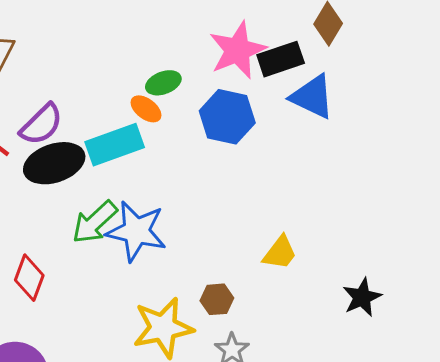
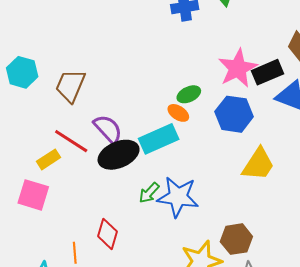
purple semicircle: (41, 124) -> (108, 129), turned -84
green arrow: (95, 222) -> (149, 193), size x0.7
yellow trapezoid: (280, 253) -> (258, 164), moved, size x1.4
brown hexagon: (217, 299) -> (236, 239), size x1.4

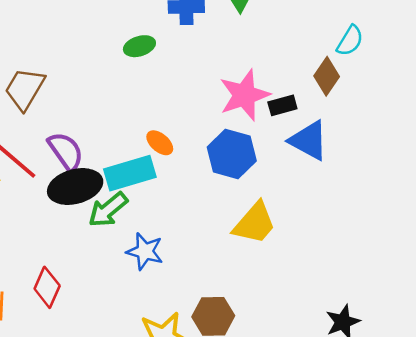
black rectangle: (267, 72) -> (282, 105), size x0.7
green ellipse: (189, 94) -> (139, 46), moved
green arrow: (149, 193) -> (108, 210), moved, size x1.4
blue star: (178, 197) -> (145, 251), size x0.7

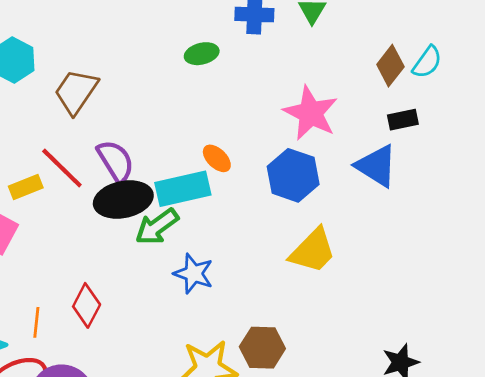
brown diamond: (327, 76) -> (390, 66), moved
pink star: (244, 95) -> (311, 113), turned -30
black rectangle: (282, 105) -> (403, 120), moved

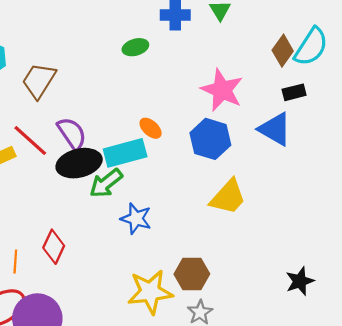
cyan semicircle: (427, 62) -> (311, 47), size x1.5

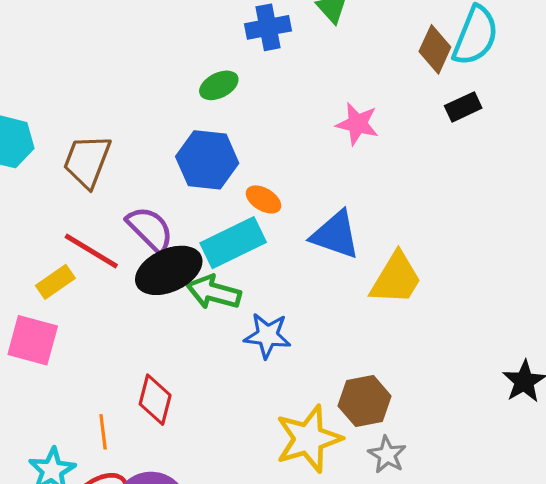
pink star: (222, 90) -> (357, 124), size x0.7
blue triangle: (275, 129) -> (336, 235), moved
blue hexagon: (210, 139) -> (207, 160), moved
green arrow: (106, 183) -> (214, 292), turned 64

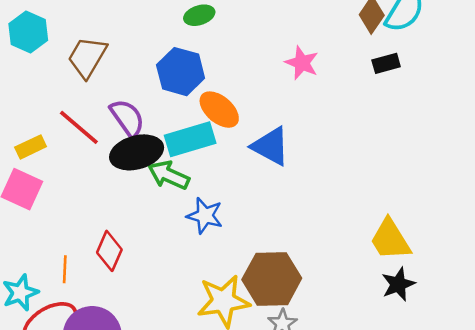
orange ellipse: (263, 199) -> (219, 110), size x1.5
yellow trapezoid: (396, 279) -> (390, 240), moved, turned 108
yellow rectangle: (55, 282) -> (31, 147), moved
brown hexagon: (365, 401) -> (272, 279), size x1.4

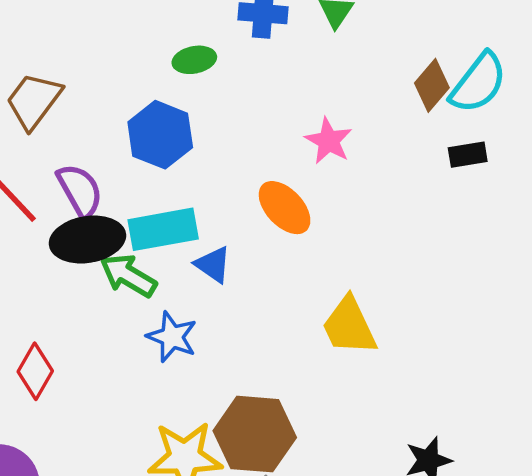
black rectangle: (386, 63) -> (468, 155), moved
orange ellipse: (219, 110) -> (285, 208), moved
blue triangle: (271, 146) -> (213, 264), moved, size x0.7
yellow trapezoid: (390, 240) -> (349, 326), moved

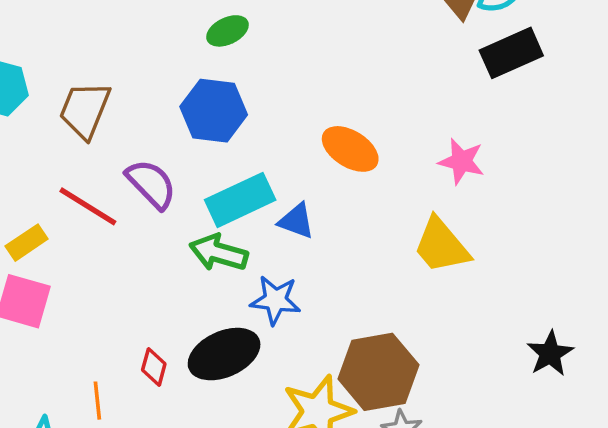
pink star: (329, 141) -> (461, 161), moved
black rectangle: (468, 155) -> (511, 53), size x1.6
black ellipse: (87, 239) -> (224, 354), moved
red diamond: (35, 371) -> (154, 367), size x0.7

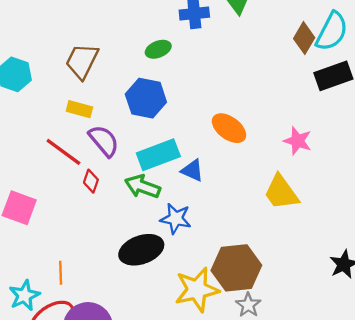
brown trapezoid: (85, 110) -> (82, 61), moved
yellow rectangle: (27, 243) -> (79, 109), moved, turned 45
red diamond: (154, 367) -> (91, 181), moved

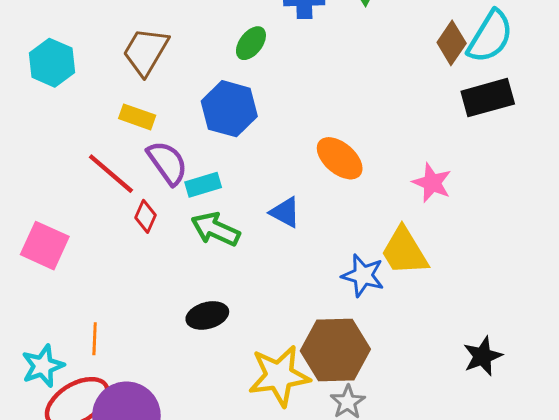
green ellipse: (158, 49) -> (251, 43), turned -35
cyan rectangle: (158, 155) -> (203, 185), moved, size x0.6
blue star: (176, 219) -> (363, 275), moved
black ellipse: (141, 250) -> (207, 315), size x0.7

